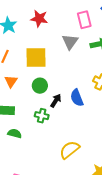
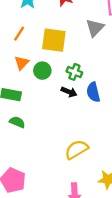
green circle: (40, 86) -> (42, 71), moved
black arrow: (56, 101) -> (69, 92), turned 72
green cross: (42, 116) -> (74, 72), moved

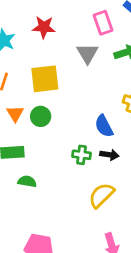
green cross: (74, 72) -> (82, 155), moved
black arrow: (69, 92) -> (109, 155), moved

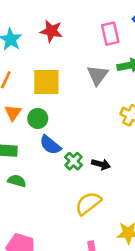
gray triangle: (87, 53) -> (98, 75), moved
blue semicircle: (104, 126) -> (50, 145), moved, turned -30
green cross: (82, 155) -> (73, 161), turned 30

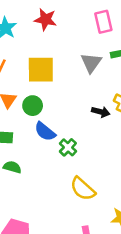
black arrow: (101, 164) -> (101, 112), moved
yellow semicircle: (88, 203) -> (83, 189), turned -100

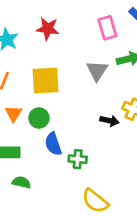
blue semicircle: (45, 132) -> (53, 144), turned 35
green cross: (68, 147) -> (78, 159), turned -36

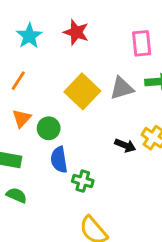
gray triangle: (97, 71) -> (122, 88), turned 30
yellow square: (46, 81) -> (82, 91), moved, turned 36

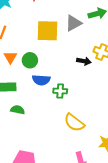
yellow square: (82, 91) -> (47, 31), turned -30
blue semicircle: (59, 160) -> (41, 80), turned -66

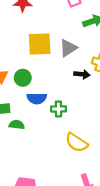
gray triangle: (73, 23) -> (68, 48), moved
green semicircle: (18, 110) -> (17, 125), moved

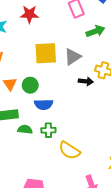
green cross: (58, 109) -> (48, 130), moved
yellow semicircle: (77, 143) -> (69, 151), moved

